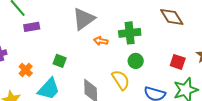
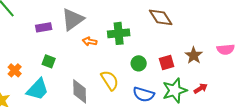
purple rectangle: (32, 27) -> (44, 27), moved
green circle: (136, 61) -> (139, 63), moved
red square: (178, 62) -> (167, 62), turned -35

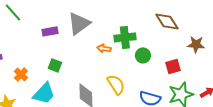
orange arrow: (90, 41) -> (104, 48), moved
brown star: (194, 55) -> (196, 44), moved, turned -30
green circle: (139, 63) -> (143, 55), moved

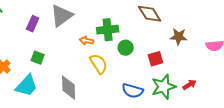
purple rectangle: (50, 31) -> (33, 24), turned -56
yellow semicircle: (116, 84) -> (99, 64), moved

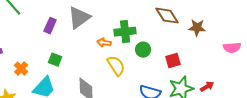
brown star: (179, 37) -> (197, 28), moved

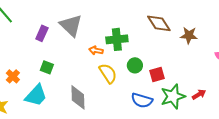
gray triangle: (79, 18) -> (71, 25), turned -40
green circle: (143, 50) -> (135, 65), moved
red square: (173, 61) -> (157, 74), moved

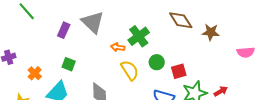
green cross: (117, 39) -> (139, 36), turned -30

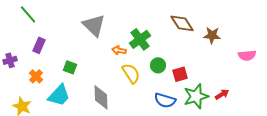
purple rectangle: (64, 30) -> (39, 45), moved

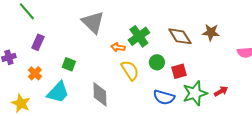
brown diamond: (182, 23) -> (180, 36), moved

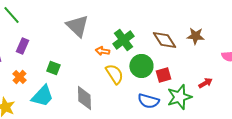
green circle: (157, 62) -> (141, 66), size x1.5
red arrow: (221, 91) -> (205, 83), moved

